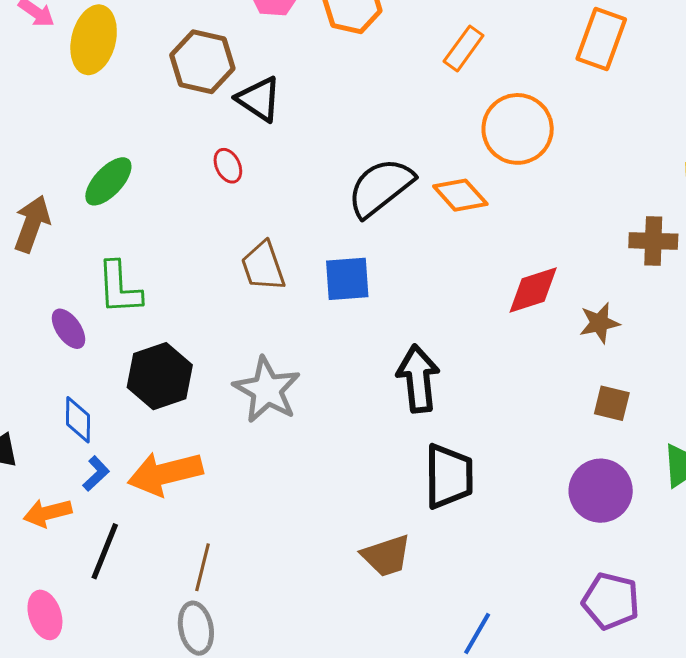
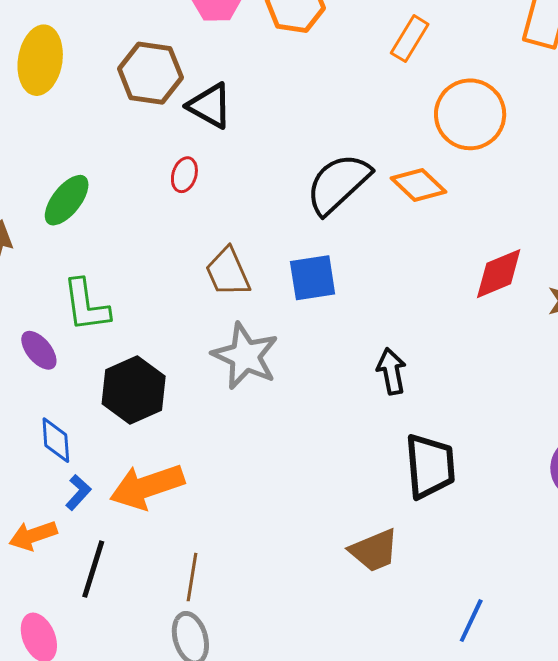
red ellipse: (228, 166) -> (184, 175), turned 48
black arrow: (418, 379) -> (391, 371), size x0.7
gray star: (267, 390) -> (245, 356), moved

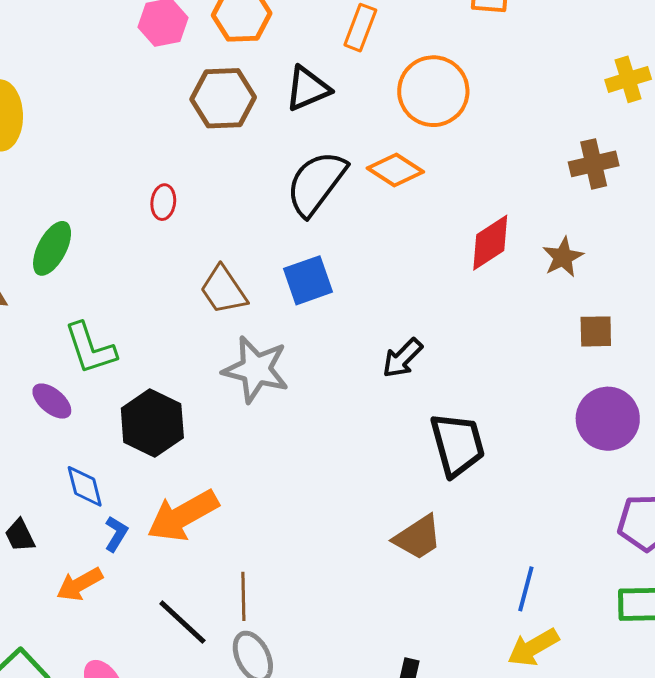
brown hexagon: (150, 73) -> (223, 98), moved
black triangle: (210, 106) -> (308, 89), moved, turned -42
black arrow: (391, 371) -> (402, 358), turned -114
black line: (93, 569) -> (182, 622), moved, turned -54

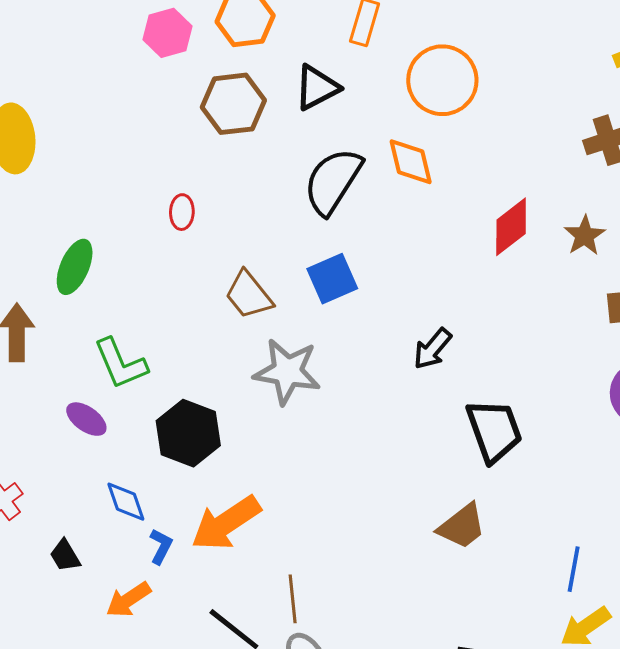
orange diamond: (395, 170) -> (411, 162), turned 48

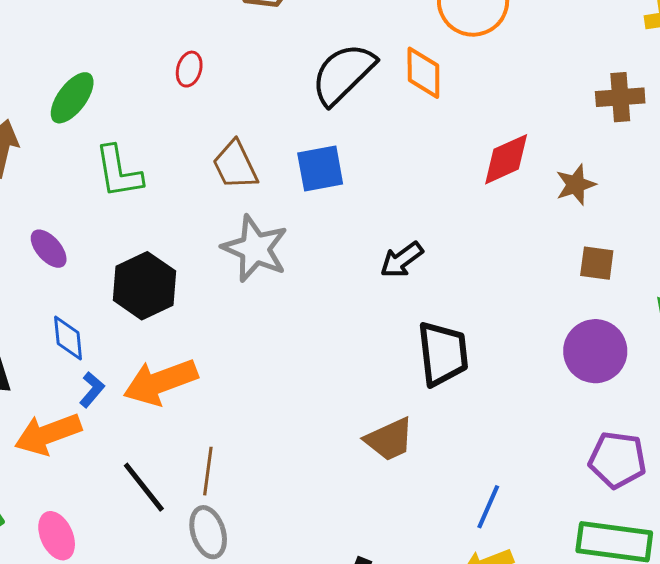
green L-shape: (121, 364) -> (119, 172), moved
orange arrow: (128, 600) -> (48, 434), size x1.4

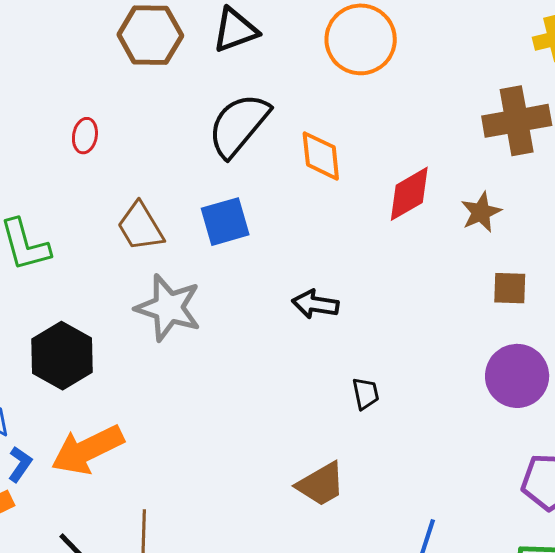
orange diamond: (423, 73) -> (321, 156), moved
brown cross: (620, 97) -> (517, 121), size x1.4
black arrow: (402, 260) -> (315, 304), turned 51
black trapezoid: (443, 354) -> (366, 394), size x0.5

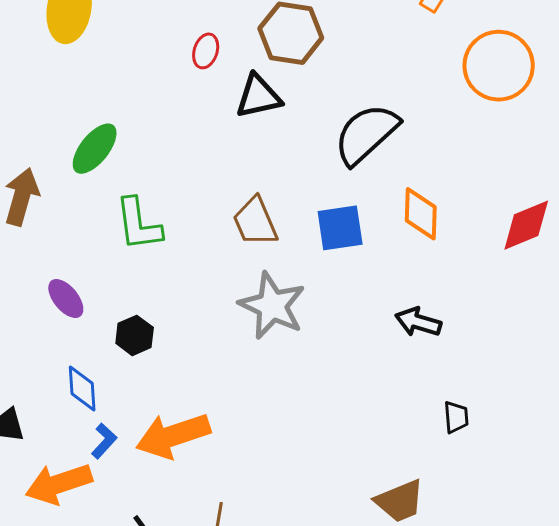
black triangle: (235, 30) -> (258, 96), moved
red ellipse: (85, 136) -> (206, 51), moved
orange diamond: (321, 156) -> (421, 214), moved
black hexagon: (62, 356) -> (135, 335), moved, size x0.6

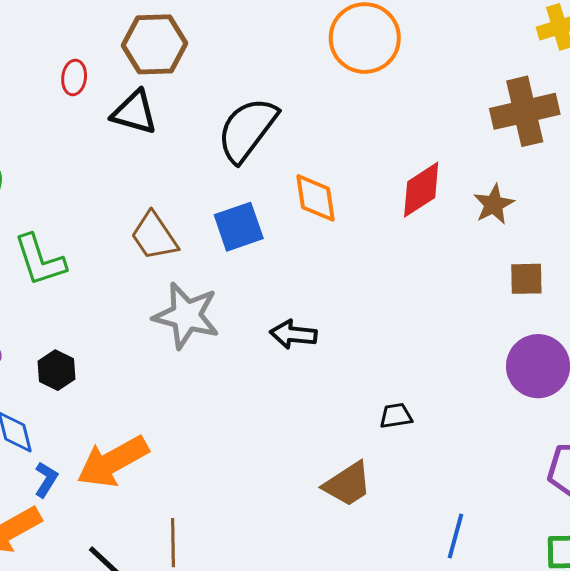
black triangle: (258, 96) -> (134, 112), turned 39
black arrow: (418, 322) -> (293, 334), moved
black trapezoid: (456, 417) -> (396, 416), moved, turned -84

